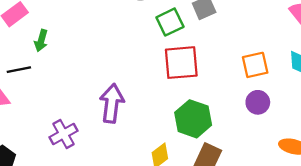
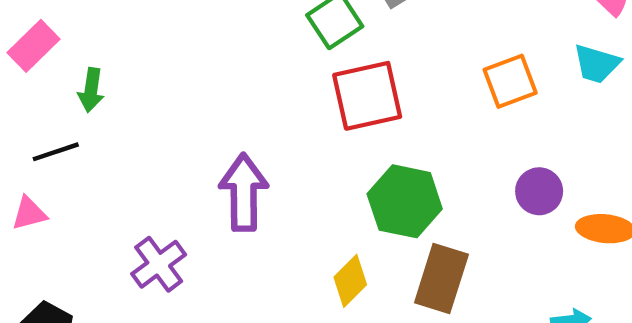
purple circle: (258, 102) -> (539, 191), moved

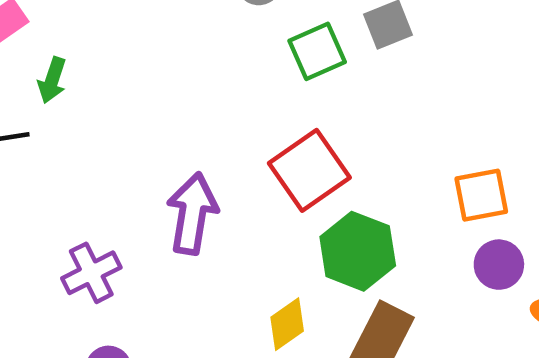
orange square: (510, 81) -> (481, 195), moved
red square: (367, 96) -> (309, 170), moved, turned -32

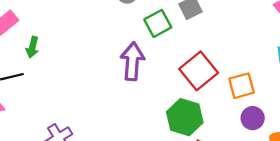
red square: (309, 170) -> (199, 71), moved
purple arrow: (192, 213) -> (132, 61), moved

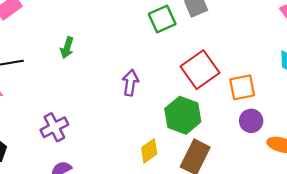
green arrow: (32, 47) -> (67, 48), moved
purple arrow: (132, 61) -> (130, 83), moved, size x0.7

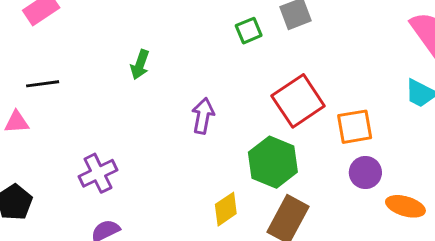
green square: (162, 19) -> (249, 31), size x0.7
green arrow: (67, 48) -> (140, 65), moved

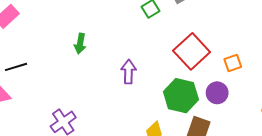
orange square: (355, 127) -> (233, 63), size x0.7
purple circle: (365, 172) -> (217, 93), moved

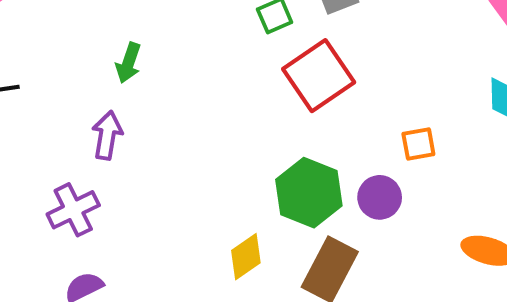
red square: (192, 51) -> (319, 76), moved
purple arrow: (128, 72) -> (107, 135), moved

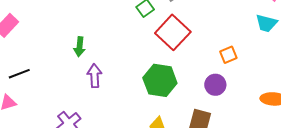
purple arrow: (107, 135) -> (94, 76), moved
green hexagon: (309, 193) -> (160, 80), moved

